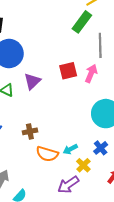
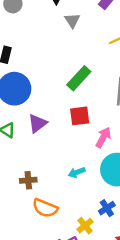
green rectangle: (82, 22) -> (79, 78), moved
pink arrow: (91, 73) -> (103, 137), moved
cyan arrow: (70, 149) -> (77, 172), moved

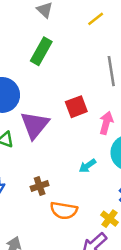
green rectangle: (79, 78) -> (41, 51), moved
purple triangle: (37, 123) -> (35, 125), size x1.4

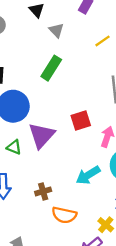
cyan arrow: (87, 166) -> (88, 175), size x1.5

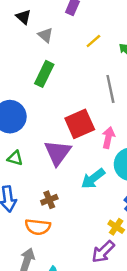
red square: (81, 120) -> (80, 124), size x1.4
purple triangle: (42, 135) -> (58, 153), moved
orange semicircle: (64, 215) -> (38, 227), moved

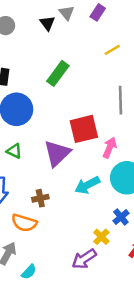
black triangle: (23, 17) -> (47, 23), moved
gray triangle: (45, 35) -> (67, 13), moved

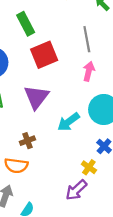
green rectangle: (58, 73) -> (26, 24), turned -55
red square: (84, 129) -> (44, 55), moved
pink arrow: (110, 148) -> (89, 71), moved

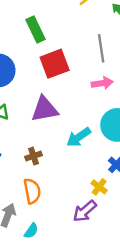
pink arrow: (89, 71) -> (102, 83), turned 66
purple triangle: (36, 97) -> (45, 109), turned 40
orange semicircle: (16, 165) -> (32, 191), moved, turned -110

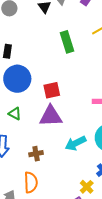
green rectangle: (36, 29) -> (67, 42), moved
red square: (55, 64) -> (52, 90), moved, size x0.7

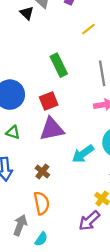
green rectangle: (67, 42) -> (59, 65), moved
brown cross: (36, 154) -> (42, 171), turned -32

